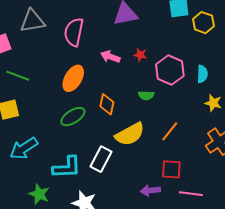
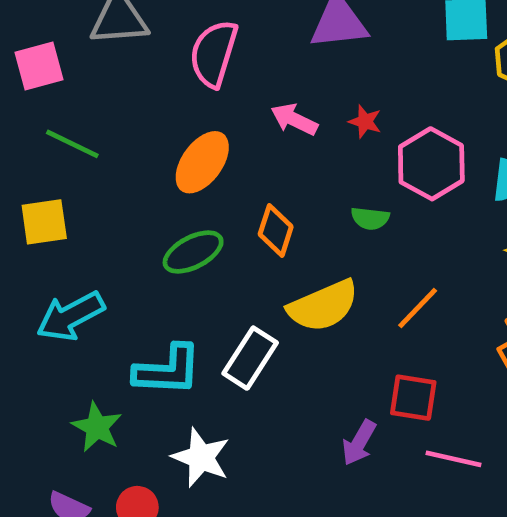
purple arrow: (150, 190) -> (359, 443), turned -60

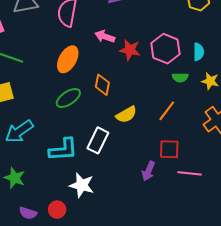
red star: (365, 122) -> (130, 50), moved, size x1.5
green semicircle: (370, 218) -> (180, 78), moved
yellow semicircle: (323, 306) -> (126, 115), size x0.7
green star: (97, 427) -> (15, 178), moved

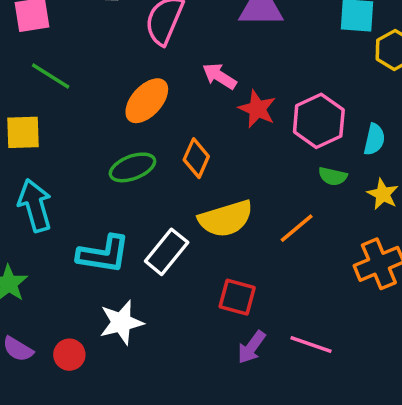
yellow semicircle: (126, 115) -> (226, 219), size x1.4
cyan arrow: (19, 131) -> (35, 205), turned 96
red square: (169, 149) -> (237, 297), moved
purple arrow: (148, 171) -> (252, 347), moved
white star: (82, 185) -> (121, 322), turned 30

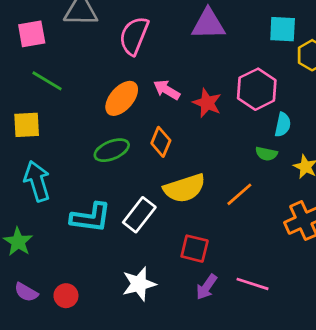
pink arrow: (219, 76) -> (167, 90), moved
pink hexagon: (319, 121) -> (257, 89), moved
cyan semicircle: (374, 139) -> (283, 125), moved
white star: (121, 322) -> (139, 284), moved

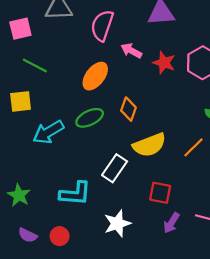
pink arrow: (167, 90) -> (131, 51), moved
red star: (207, 103) -> (164, 63), moved
cyan arrow: (37, 181) -> (48, 132), moved, turned -100
cyan L-shape: (91, 218) -> (75, 194), moved

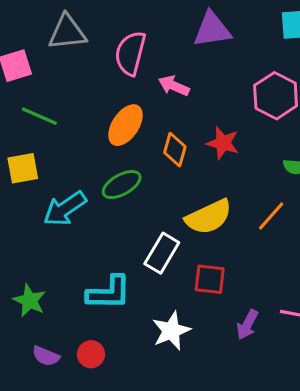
red star: (164, 63) -> (223, 143), moved
orange diamond: (128, 109) -> (175, 150), moved
red square: (160, 193) -> (210, 279), moved

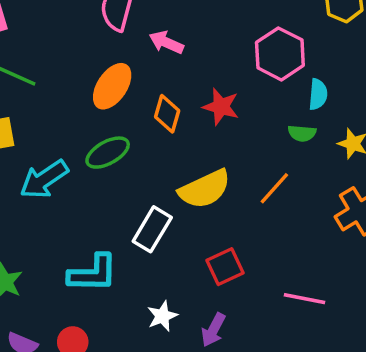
red square: (210, 279) -> (225, 267), moved, turned -32
purple arrow: (247, 325) -> (213, 330), moved
white star: (171, 331) -> (162, 316), size x0.7

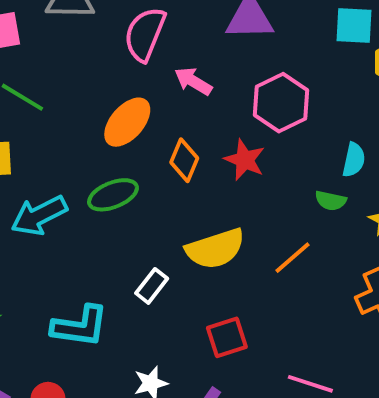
pink hexagon: (280, 54) -> (281, 103), moved
white rectangle: (152, 229) -> (152, 286), size x0.7

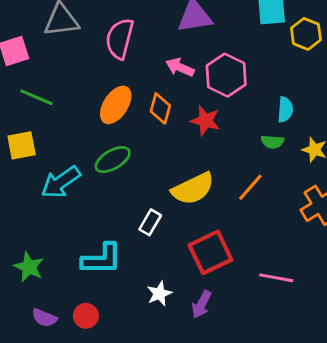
pink arrow: (193, 81) -> (180, 67), moved
orange diamond: (184, 160) -> (160, 108), moved
red square: (227, 337) -> (210, 252), size x1.4

